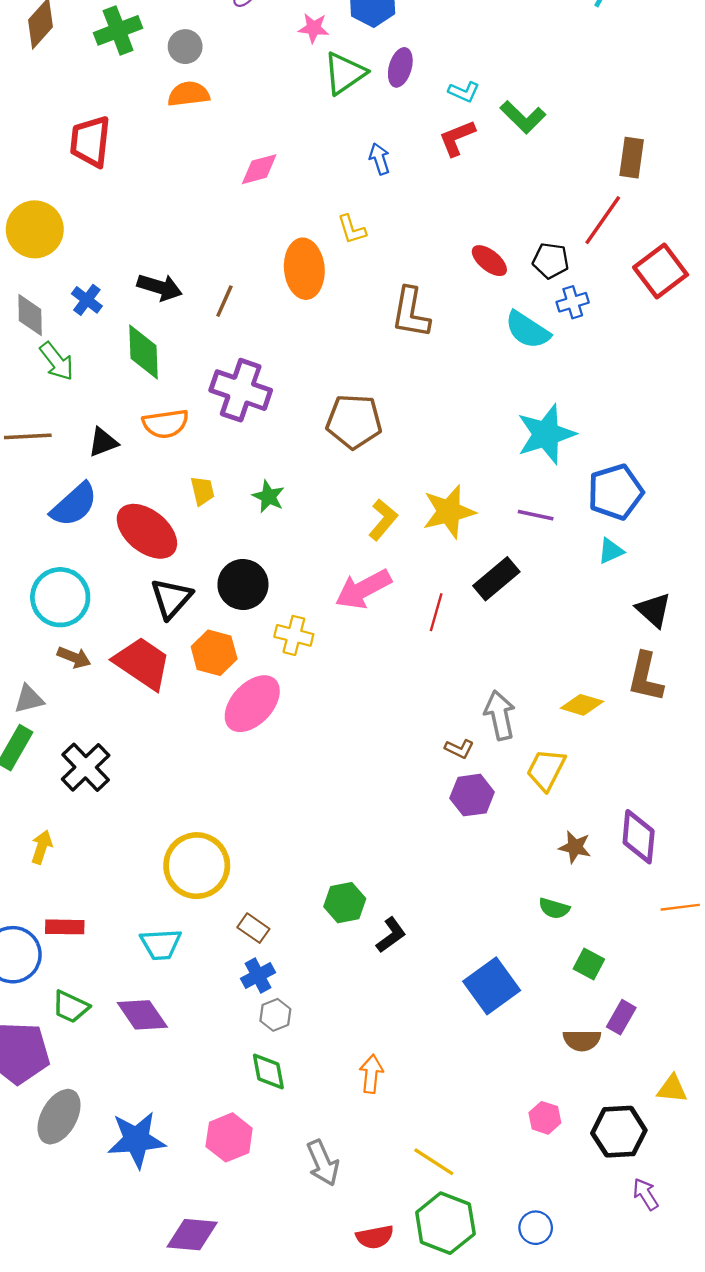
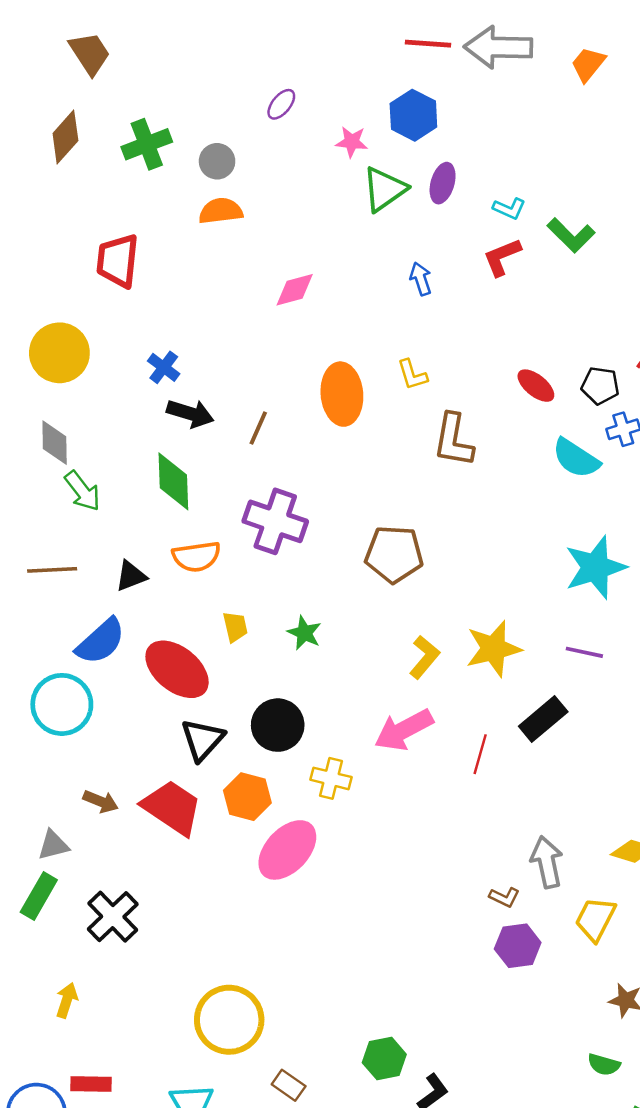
yellow L-shape: (352, 229) -> (412, 375), moved
blue cross: (87, 300) -> (164, 367), moved
cyan circle: (60, 597) -> (62, 704), moved

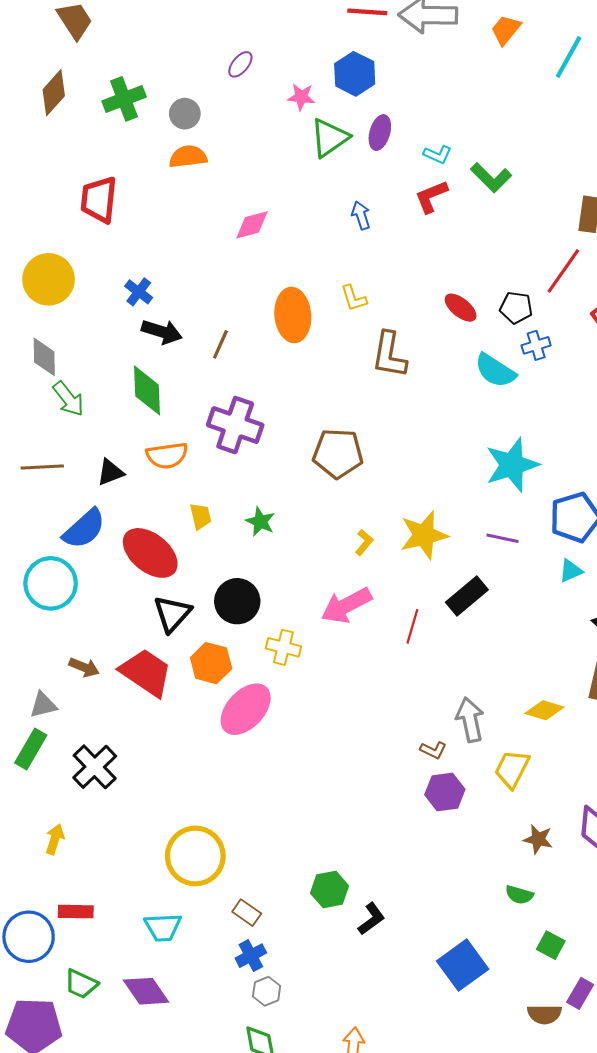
yellow L-shape: (424, 657) -> (364, 542), size x0.7

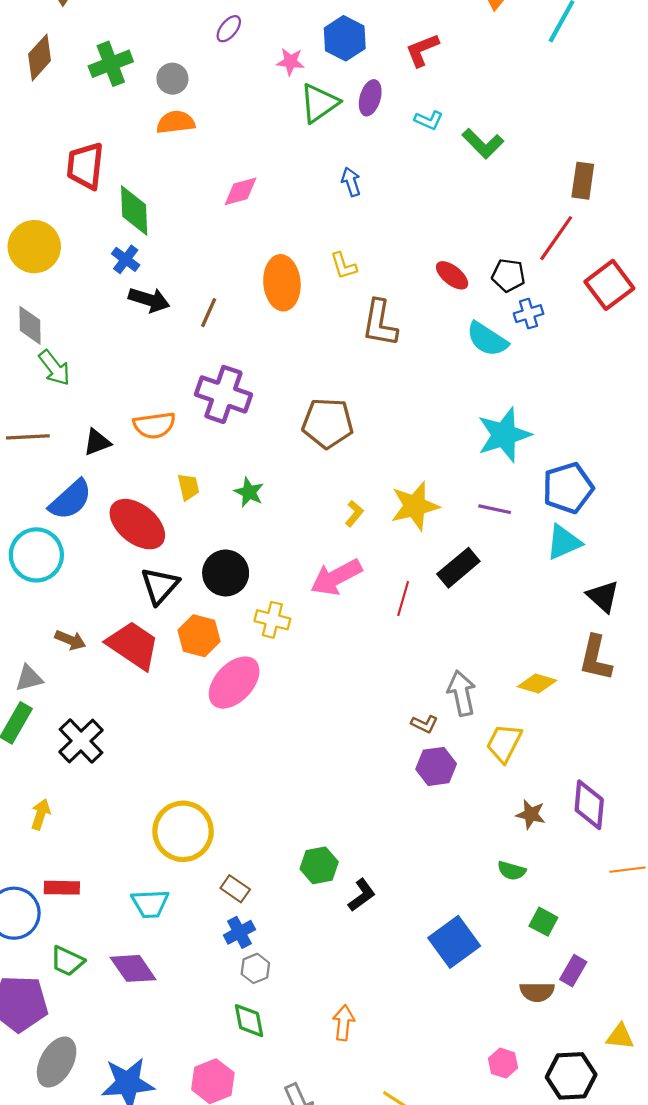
red L-shape: (431, 196) -> (422, 50), moved
green diamond: (147, 390) -> (134, 210), moved
cyan triangle: (571, 571) -> (564, 542), size x1.5

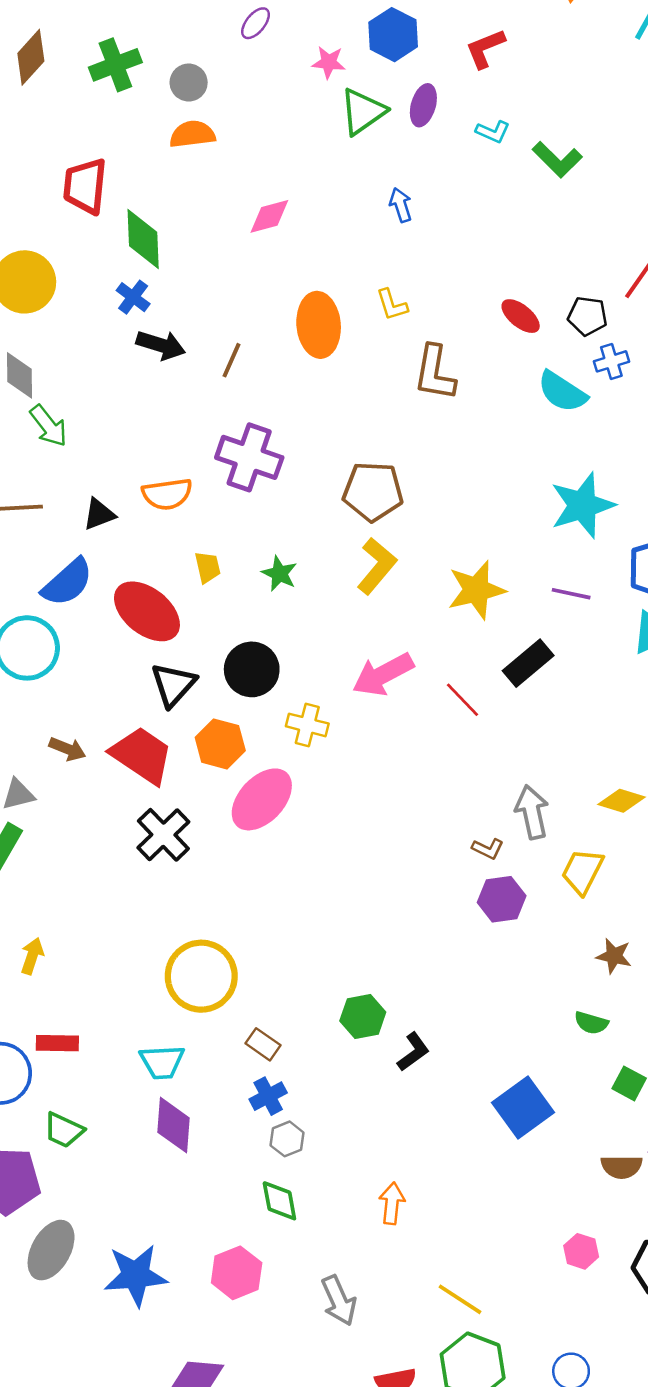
yellow L-shape: (354, 513) -> (377, 566), moved, size x1.8
red line: (403, 599) -> (463, 700), turned -60
black cross: (81, 741) -> (163, 835), moved
purple diamond: (133, 968) -> (173, 1125), moved, turned 39

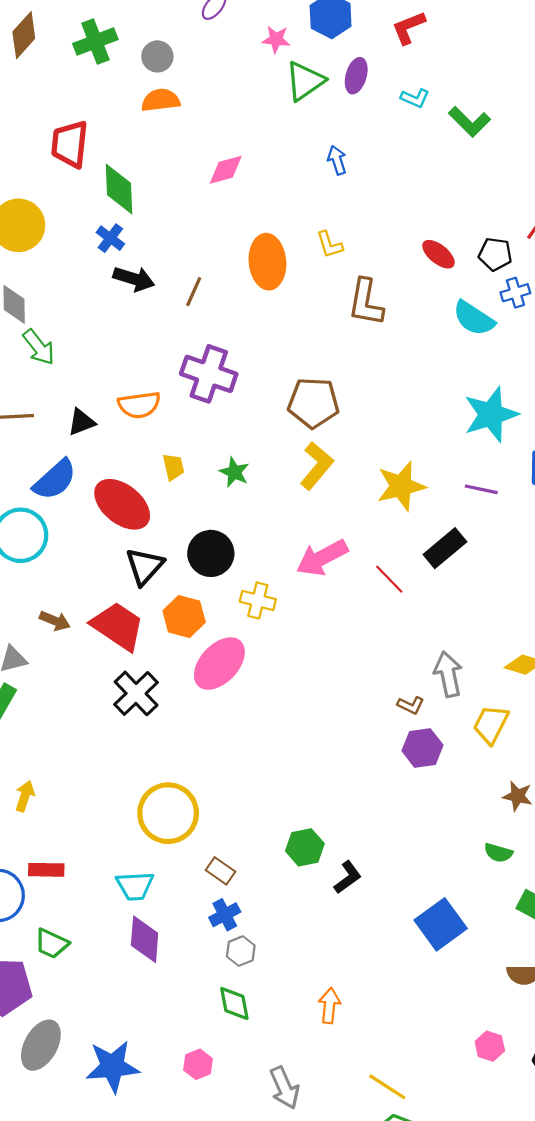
pink hexagon: (237, 1273) -> (198, 1064), size x0.7

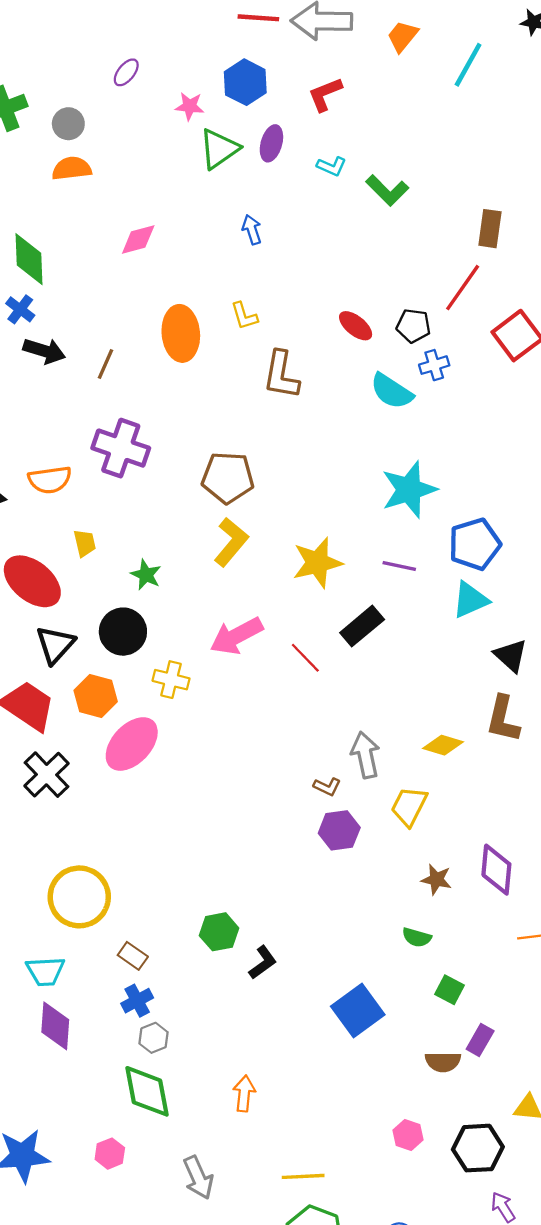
green star: (234, 472) -> (146, 575), moved
green diamond: (234, 1003) -> (147, 1091), size x1.5
yellow line: (387, 1087) -> (303, 1176), turned -36

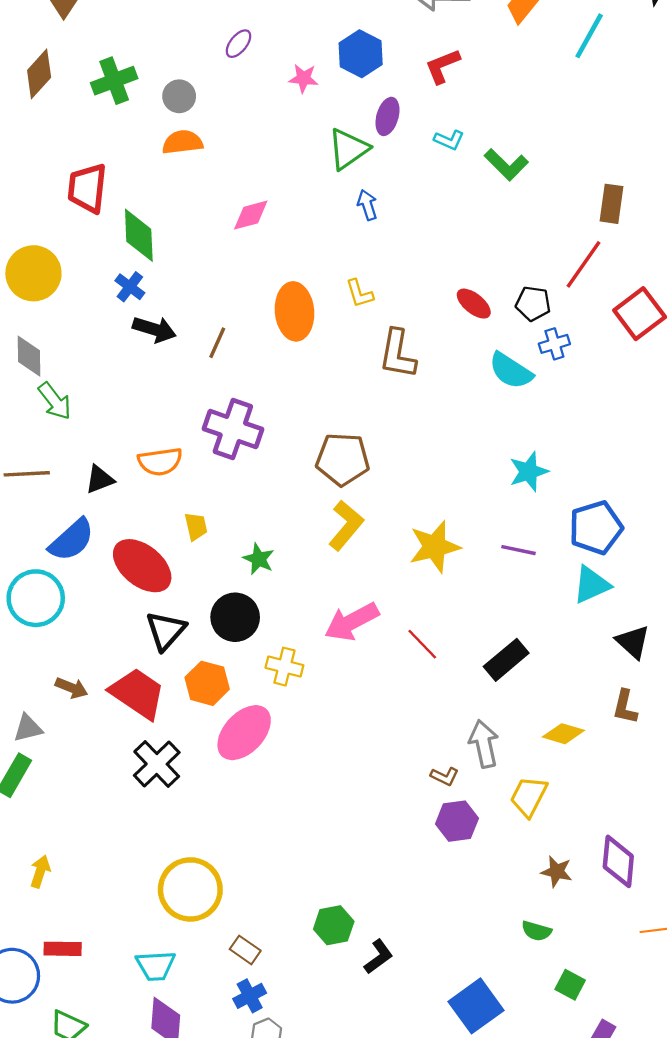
green triangle: (219, 149) -> (348, 149), moved
cyan star: (409, 490) -> (529, 472), size x0.7
black rectangle: (362, 626) -> (506, 660), moved
brown L-shape: (503, 719) -> (625, 707), size x0.7

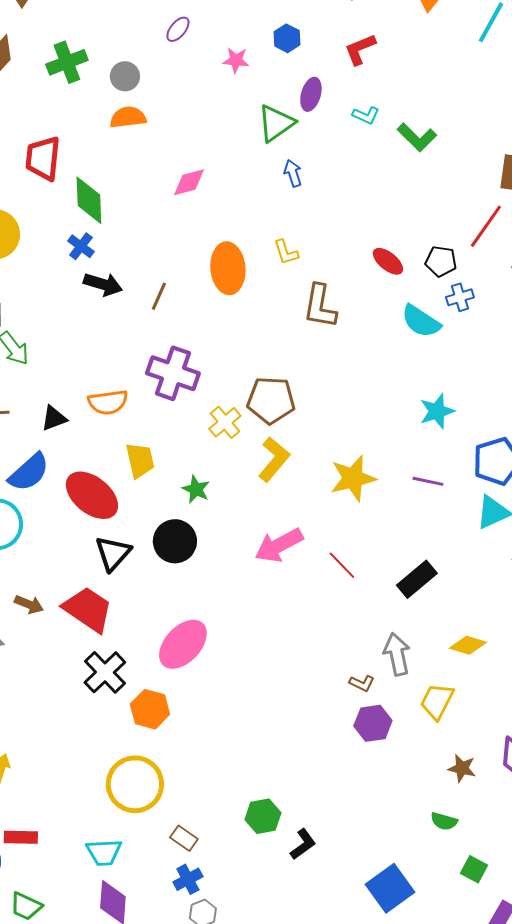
blue hexagon: (361, 54) -> (287, 38), size x0.7
yellow trapezoid: (196, 526) -> (140, 460), size x1.4
yellow cross: (284, 667) -> (225, 422), moved, turned 36
orange hexagon: (207, 683) -> (150, 709), moved

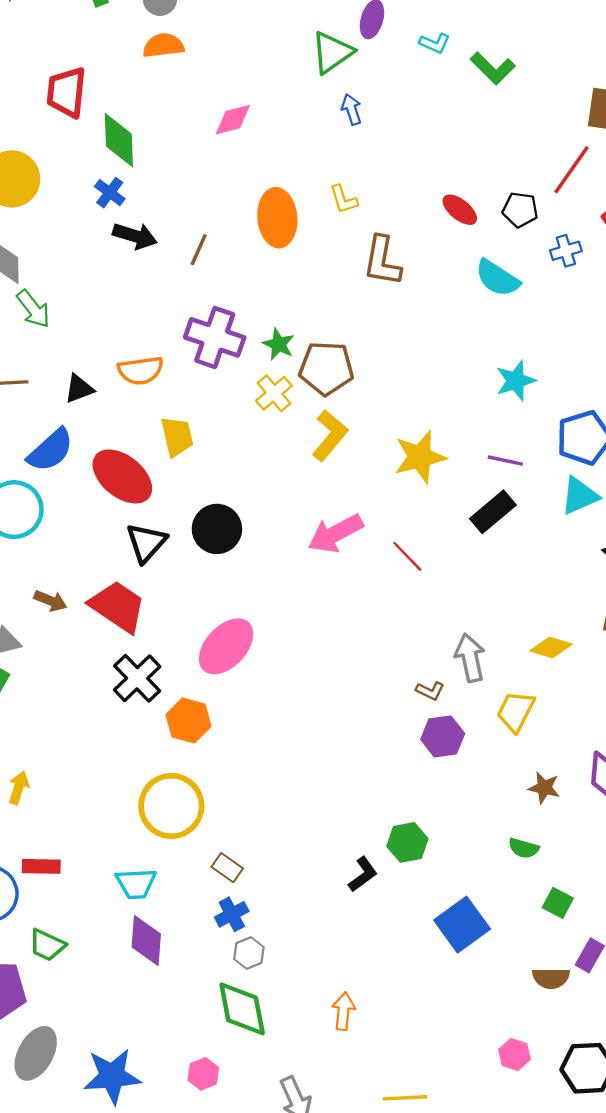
blue cross: (460, 297) -> (566, 251), moved
green star: (196, 489) -> (279, 344), moved
black rectangle: (417, 579) -> (493, 512), moved
green hexagon: (263, 816) -> (407, 842), moved

